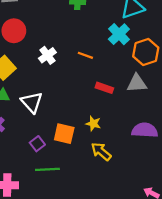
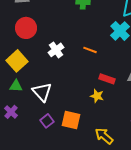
yellow star: (93, 124) -> (97, 96), moved
purple square: (37, 144) -> (47, 121), moved

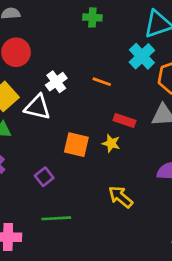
white triangle: (42, 92) -> (37, 107), moved, turned -35
orange square: (71, 120) -> (76, 145), moved

